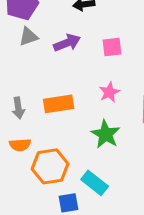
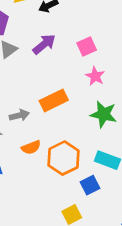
pink square: (112, 47) -> (87, 46), moved
gray arrow: (18, 108) -> (19, 115), turned -78

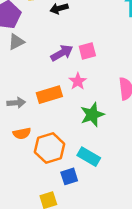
purple arrow: (44, 44) -> (62, 53), moved
pink star: (95, 76) -> (78, 81), moved
green star: (104, 114) -> (92, 115), turned 30

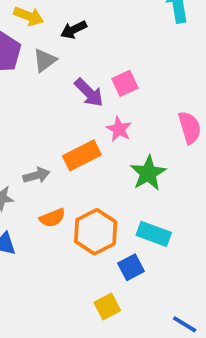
gray triangle: (16, 42) -> (45, 60), moved
purple arrow: (62, 53) -> (89, 93), turned 85

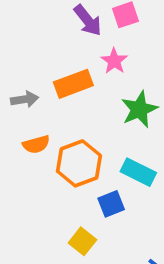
yellow square: (107, 306) -> (82, 241), turned -30

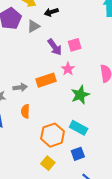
orange semicircle: (36, 144) -> (25, 111), turned 104
orange hexagon: (79, 163) -> (53, 135), moved
blue square: (111, 204) -> (78, 154), moved

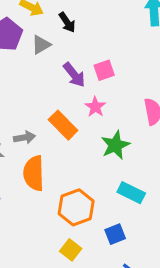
black arrow: (51, 12) -> (67, 22), turned -104
orange rectangle: (46, 80) -> (63, 125), turned 66
orange semicircle: (25, 111) -> (34, 173), size x1.6
cyan rectangle: (79, 128) -> (131, 193), moved

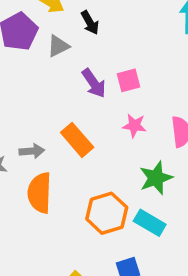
pink star: (95, 107) -> (134, 126), moved, turned -30
green star: (115, 145) -> (156, 178), moved
orange hexagon: (76, 207) -> (107, 213), moved

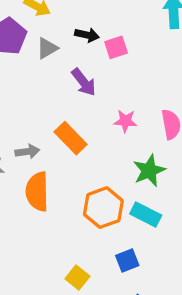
black arrow: (90, 23) -> (87, 35), moved, turned -45
pink square: (128, 80) -> (116, 47), moved

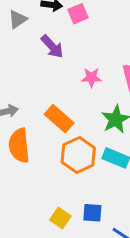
orange rectangle: (71, 138) -> (59, 119), moved
blue square: (127, 261) -> (92, 213), moved, turned 30

